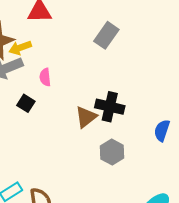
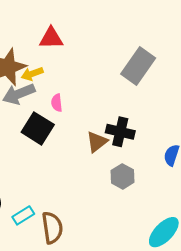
gray rectangle: (106, 35) -> (138, 66), moved, size x1.4
black square: (26, 103) -> (38, 128), size x1.8

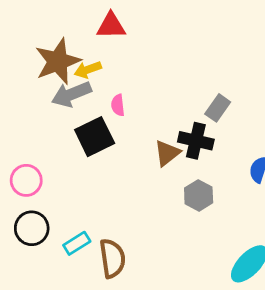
gray rectangle: (138, 66) -> (218, 108), moved, size x0.6
black square: (38, 128) -> (95, 137), turned 32

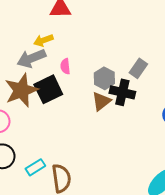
brown star: (58, 61) -> (21, 90), moved
gray hexagon: (199, 195) -> (104, 78), moved

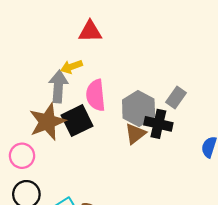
gray arrow: (31, 58) -> (58, 86), turned 116
pink semicircle: (65, 66) -> (96, 95), size x1.8
gray hexagon: (104, 78) -> (139, 108), size x1.4

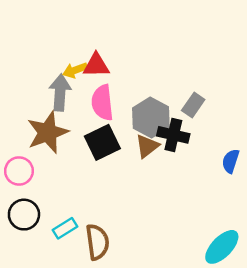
red triangle: (90, 31) -> (96, 65), moved
black square: (77, 121) -> (102, 142), moved

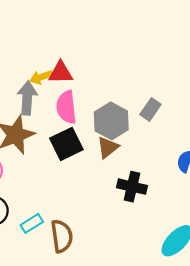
black cross: (173, 135) -> (132, 187), moved

